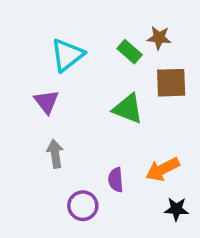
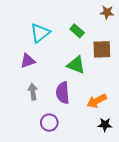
brown star: (159, 38) -> (107, 12), moved
purple triangle: (46, 102) -> (28, 61), turned 49
purple semicircle: (116, 180) -> (63, 93), moved, size x1.5

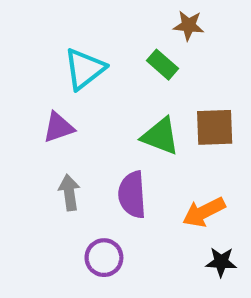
brown star: (107, 12) -> (189, 25), moved
brown square: (102, 49) -> (215, 127), moved

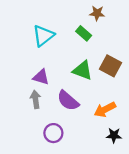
purple triangle: (58, 127) -> (41, 77), moved, turned 36
brown square: (215, 127) -> (111, 66), turned 30
purple semicircle: (132, 195) -> (68, 101), turned -45

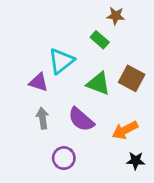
cyan triangle: (43, 36) -> (61, 61), moved
purple triangle: (41, 77) -> (39, 82), moved

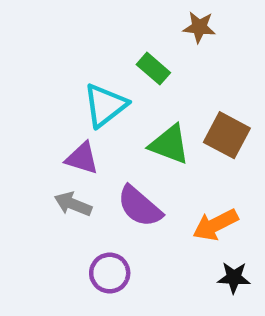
green rectangle: (100, 40) -> (153, 69), moved
purple triangle: (39, 82) -> (82, 158), moved
gray arrow: (43, 118) -> (73, 204), turned -60

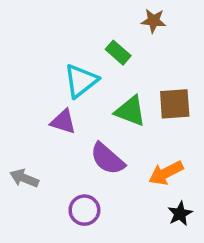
brown square: (227, 135) -> (175, 104), turned -32
gray arrow: (73, 204) -> (24, 178), moved
black star: (234, 278) -> (180, 214), turned -30

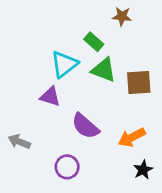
green triangle: (130, 111) -> (104, 70), moved

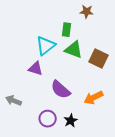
green rectangle: (94, 42) -> (67, 30), turned 56
brown square: (139, 83) -> (99, 59), turned 30
black star: (143, 170) -> (71, 121), moved

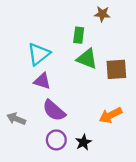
cyan triangle: (46, 46) -> (39, 54), moved
brown square: (99, 59) -> (116, 69), turned -30
purple semicircle: (61, 90) -> (54, 111), moved

